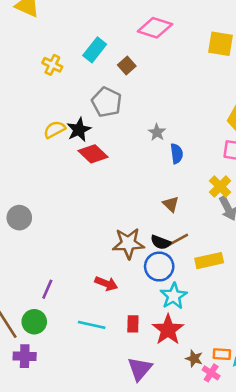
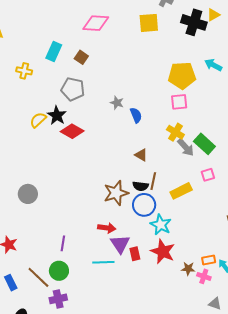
brown line: (178, 240) -> (153, 181), turned -36
purple triangle: (140, 369) -> (120, 244), moved

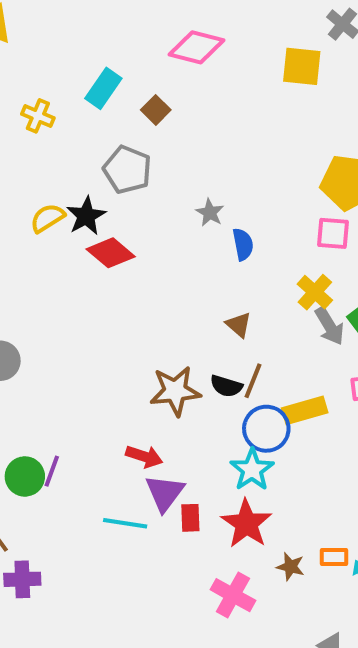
blue circle: (144, 205) -> (266, 429), moved
green circle: (59, 271) -> (25, 476), moved
pink cross: (204, 276) -> (233, 595), moved, size x1.5

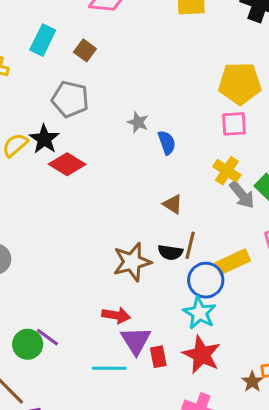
purple line: (52, 471) -> (47, 337), turned -65
brown star: (291, 567) -> (252, 382), moved, turned 30

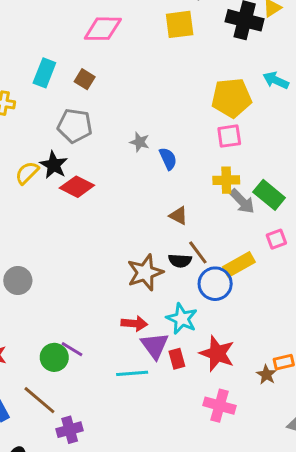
yellow cross: (227, 171) -> (226, 180), turned -30
brown line: (190, 245) -> (198, 252), turned -45
cyan star: (200, 313) -> (182, 319), moved

